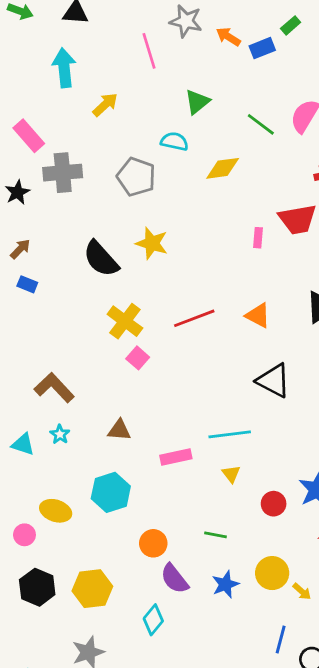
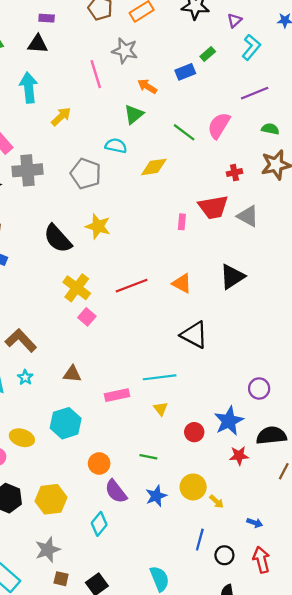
orange arrow: (228, 37) -> (147, 86), moved

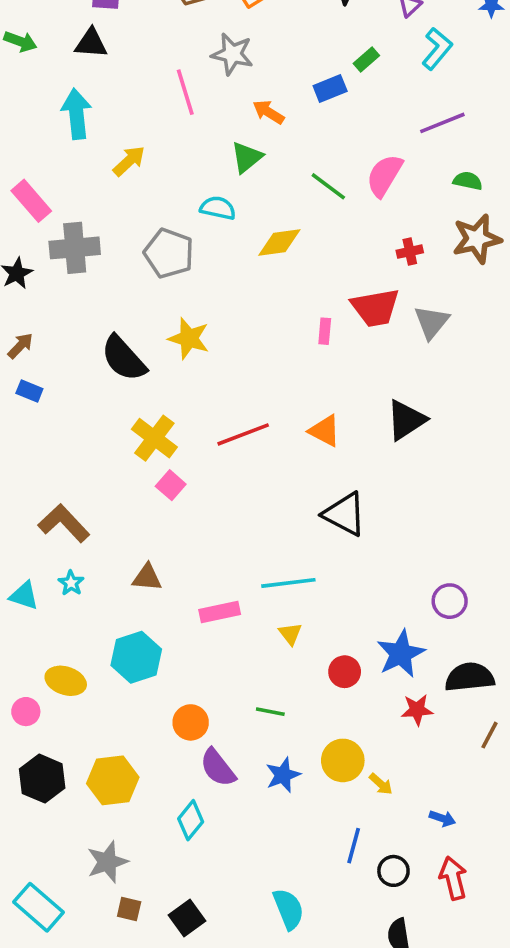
gray triangle: (248, 216) -> (432, 322), turned 40

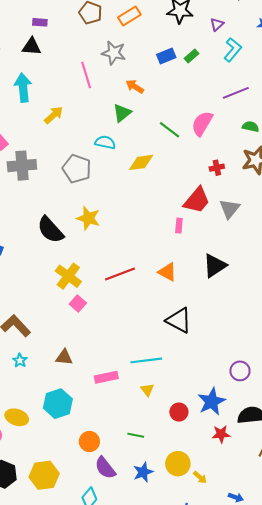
blue rectangle: (330, 89) -> (166, 56), moved
red trapezoid: (375, 308) -> (197, 200), turned -40
pink rectangle: (325, 331) -> (179, 226), moved

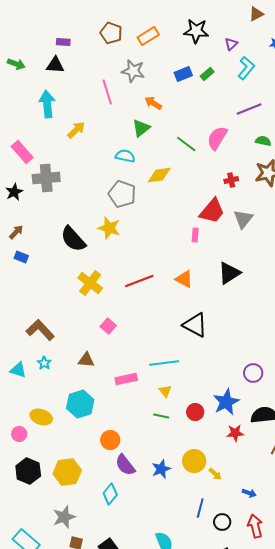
gray pentagon: (77, 169) -> (122, 194), moved
pink square: (78, 304) -> (108, 326), moved
green line: (136, 435) -> (161, 416), moved

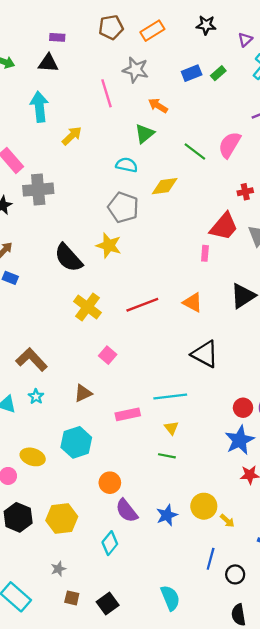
black star: (196, 31) -> (206, 25), size x0.7
brown pentagon: (111, 33) -> (111, 27), turned -30
brown triangle: (86, 360) -> (83, 393), turned -30
red circle: (195, 412) -> (243, 408), moved
gray star: (64, 517) -> (58, 569), size x0.6

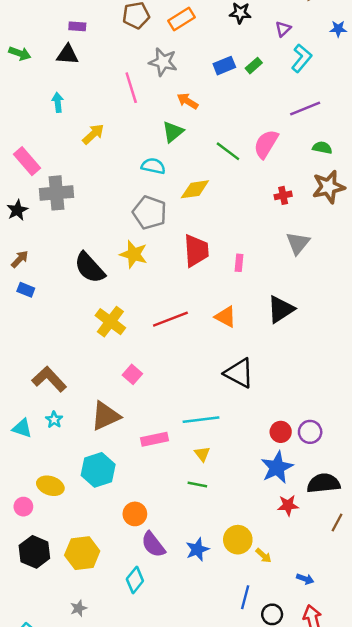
cyan arrow: (39, 107) -> (58, 102), size x0.6
red trapezoid: (224, 226) -> (196, 251), moved, turned -44
brown triangle: (83, 393) -> (105, 416), size x1.5

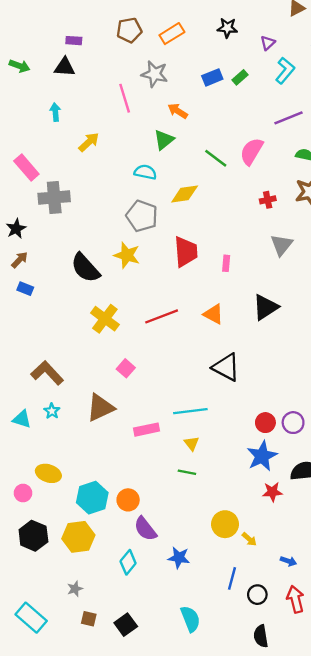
black star: (17, 210) -> (16, 229), moved
cyan hexagon: (98, 470) -> (92, 498), moved
blue star: (197, 549) -> (179, 558), moved, turned 30

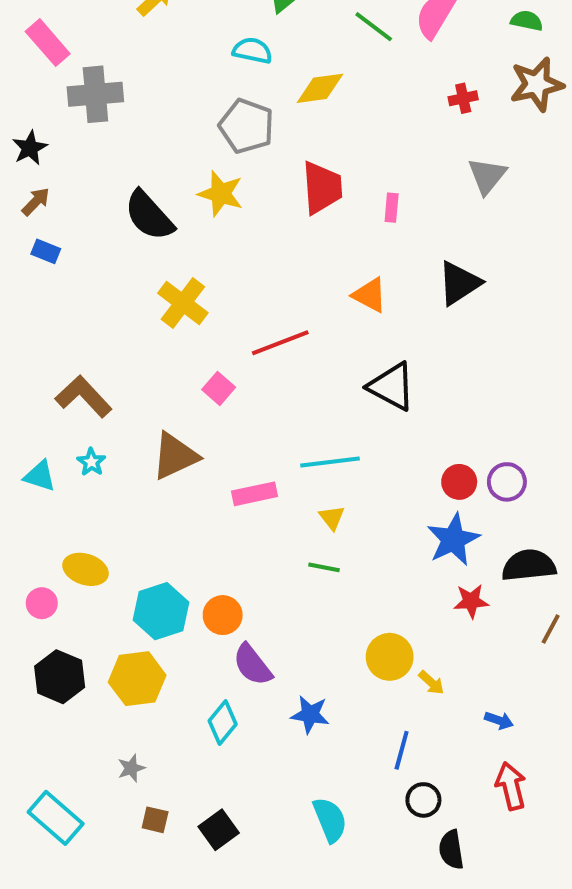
red line: (162, 316) -> (280, 343), moved
black circle: (257, 595) -> (423, 800), moved

